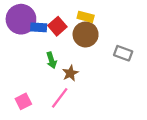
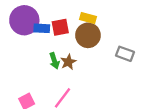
red square: (57, 26) -> (60, 27), turned 30
brown star: (70, 73) -> (68, 62), moved

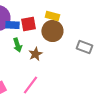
green arrow: (54, 61) -> (17, 45), moved

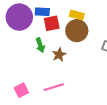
blue rectangle: (12, 25) -> (42, 12), moved
pink line: (30, 85) -> (54, 87), turned 36

